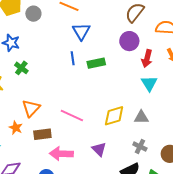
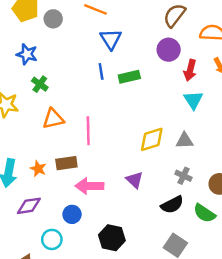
orange triangle: (31, 108) -> (53, 119), moved, turned 36
pink line: (72, 116) -> (88, 131), moved, turned 65
orange star: (16, 128) -> (38, 169), moved

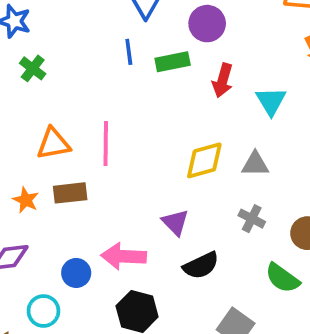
purple circle: (169, 50) -> (207, 24), moved
red arrow: (190, 70) -> (223, 80), moved
orange triangle: (53, 119) -> (53, 144), moved
pink arrow: (89, 186) -> (124, 256), moved
black semicircle: (172, 205) -> (201, 265), moved

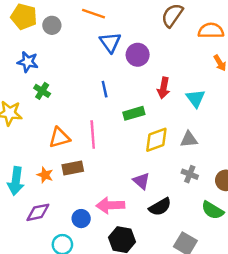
purple circle: (207, 24) -> (138, 55), moved
blue line: (129, 52) -> (105, 89), moved
green rectangle: (173, 62) -> (134, 113), moved

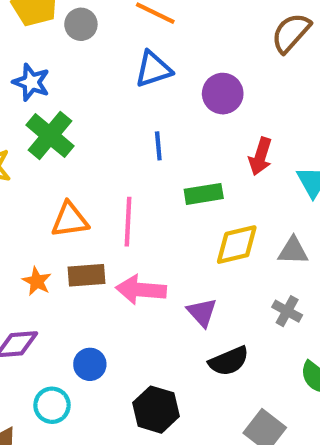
blue triangle: (110, 42) -> (153, 69), moved, turned 40
green cross: (42, 91) -> (50, 135), size x1.6
pink arrow: (110, 205) -> (141, 290), moved

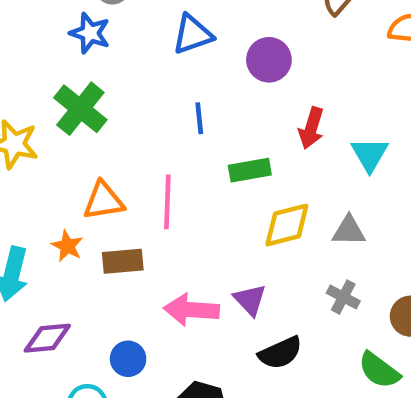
blue star: (31, 82) -> (90, 33), moved
orange star: (37, 281) -> (67, 246), moved
pink arrow: (141, 290) -> (191, 310), moved

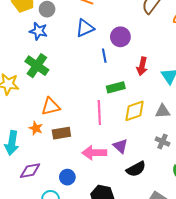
blue line: (199, 118) -> (104, 56), moved
pink line: (167, 202) -> (99, 112), moved

